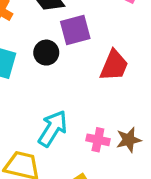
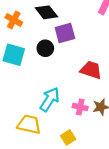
red trapezoid: (114, 65) -> (91, 70), moved, turned -95

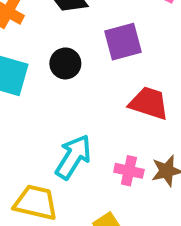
purple square: (65, 33) -> (123, 42), moved

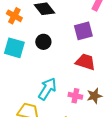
purple square: (123, 42) -> (83, 31), moved

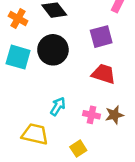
black circle: (43, 42) -> (53, 50), size x1.6
cyan arrow: (47, 89) -> (58, 106), size x0.7

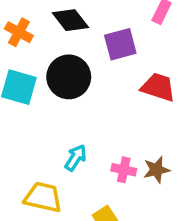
purple square: (101, 37) -> (120, 44), moved
red trapezoid: (104, 74) -> (158, 87), moved

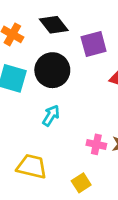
cyan arrow: (76, 158) -> (51, 116), moved

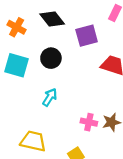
black circle: (52, 70) -> (51, 58), size x0.7

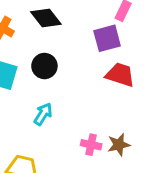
purple square: (87, 36) -> (107, 38), moved

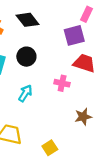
pink cross: (91, 145) -> (62, 83), moved

